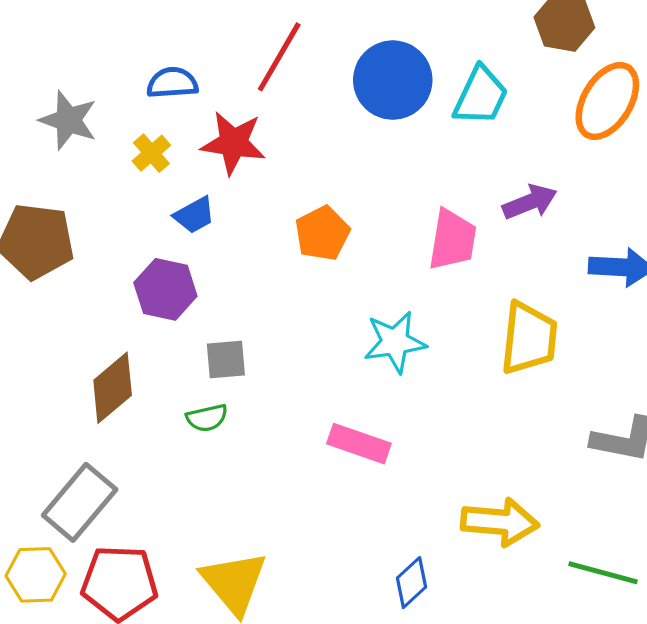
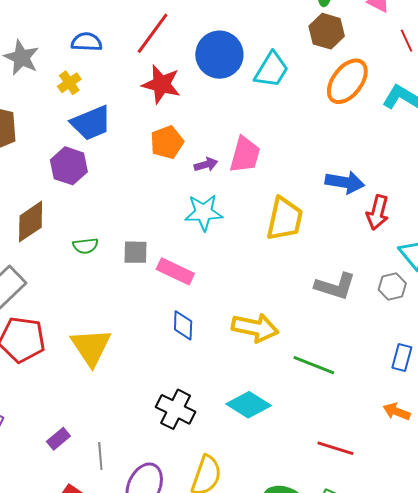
red star: (233, 143) -> (161, 84), moved
purple arrow: (530, 202) -> (206, 165), moved, size x0.7
blue trapezoid: (194, 215) -> (91, 123), size x1.6
gray square: (226, 359) -> (135, 252), moved
blue diamond: (412, 583) -> (183, 325), moved, turned -52

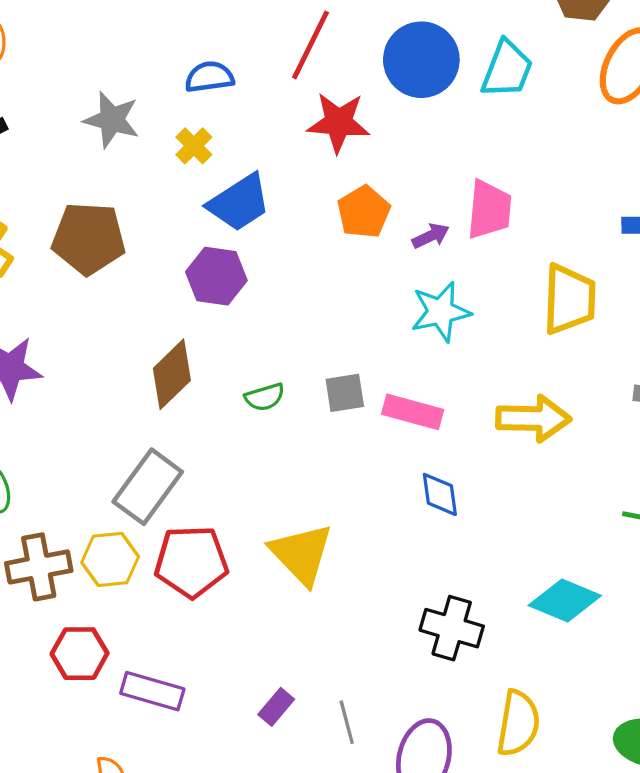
yellow arrow: (255, 328) -> (533, 418), moved

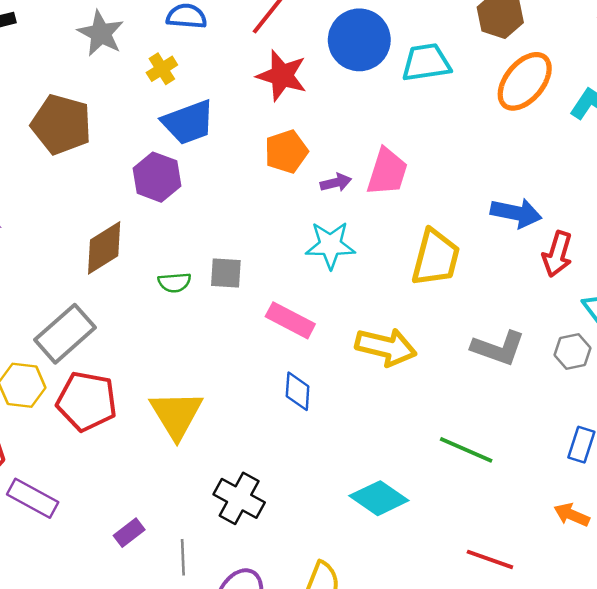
cyan trapezoid: (507, 69) -> (426, 63), turned -132
gray square: (345, 393) -> (226, 273), moved
black cross: (452, 628) -> (239, 498), moved

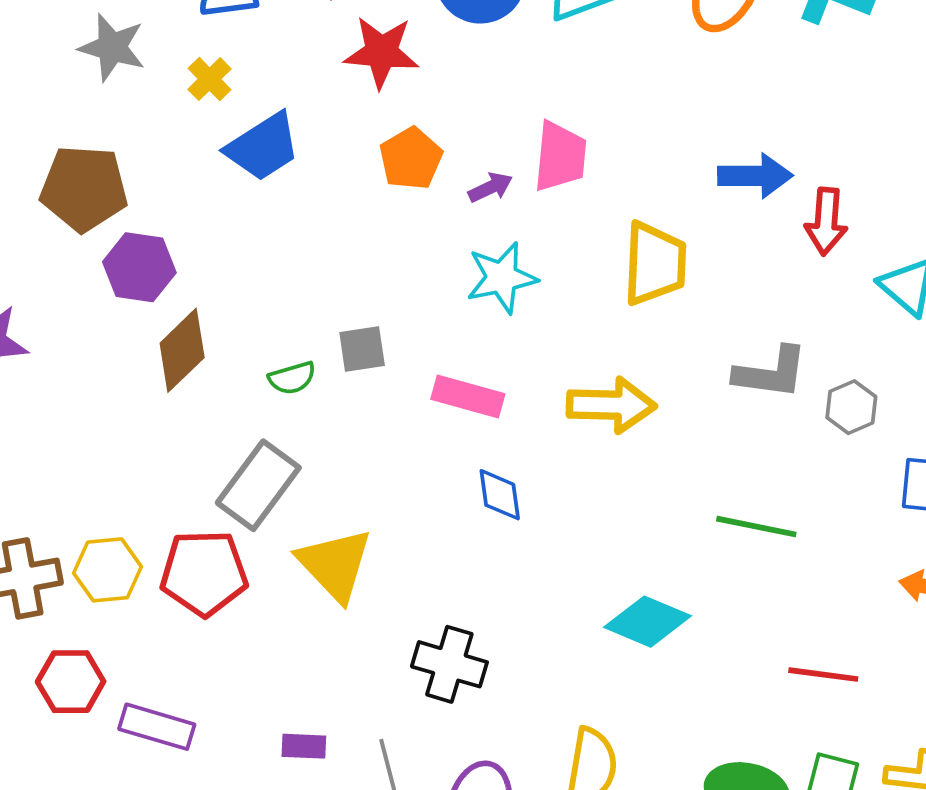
purple hexagon: (157, 177) -> (139, 267), moved
gray rectangle: (65, 334) -> (258, 485), moved
gray hexagon: (573, 351) -> (851, 407), moved
purple rectangle: (129, 533) -> (304, 746), turned 52

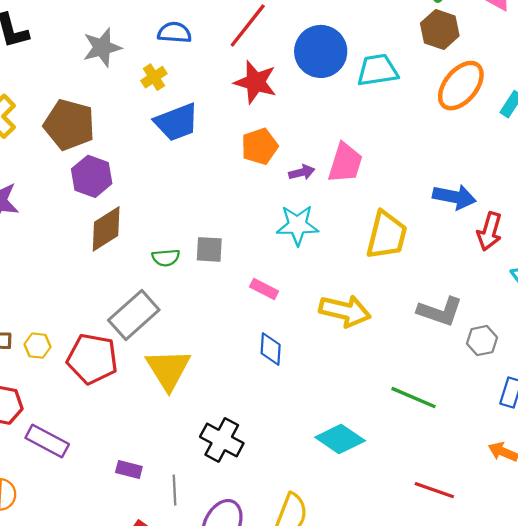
gray star: (112, 47) -> (102, 47), turned 30
pink rectangle: (468, 396) -> (264, 289), size x0.7
yellow hexagon: (108, 570) -> (38, 346), size x0.7

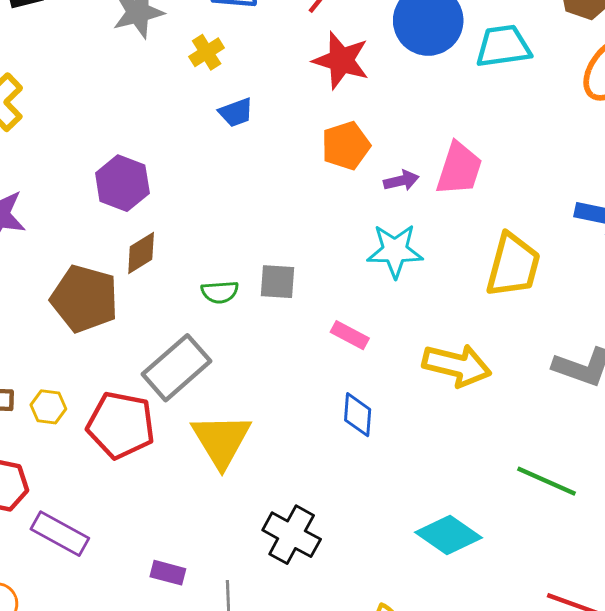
blue trapezoid: (177, 122) -> (236, 112), size x0.6
brown pentagon: (69, 125) -> (84, 299), moved
brown diamond: (106, 229) -> (141, 253), size x0.7

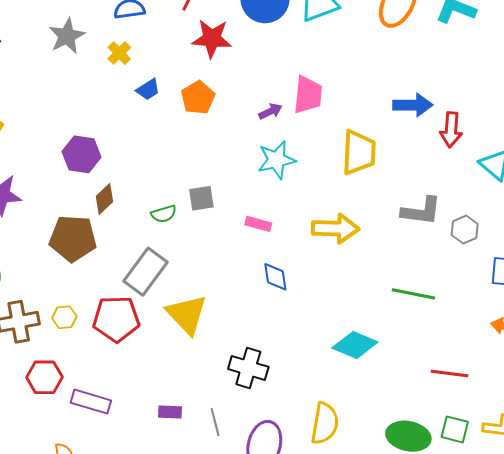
orange pentagon: (346, 146) -> (198, 98), moved

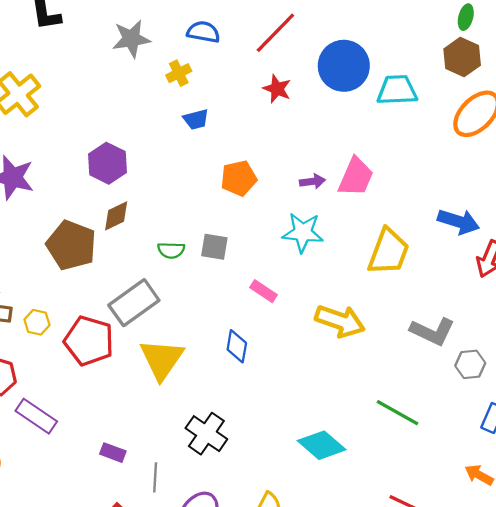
red star: (212, 39) -> (277, 89), size x0.7
orange pentagon: (198, 98) -> (239, 178), moved
blue diamond: (275, 277) -> (237, 346), moved

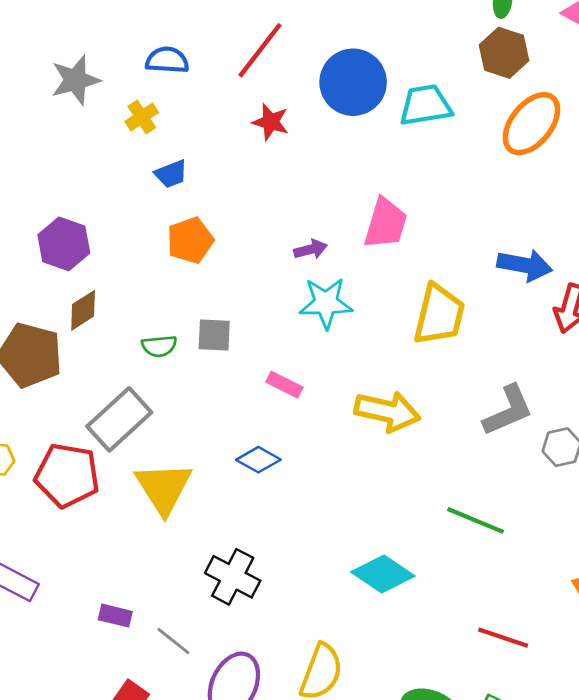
orange pentagon: (239, 178) -> (190, 240), moved
purple arrow: (313, 181) -> (311, 249), moved
gray L-shape: (432, 331) -> (508, 411), turned -42
blue diamond: (237, 346) -> (258, 460), turned -64
gray line: (155, 477) -> (173, 641), turned -48

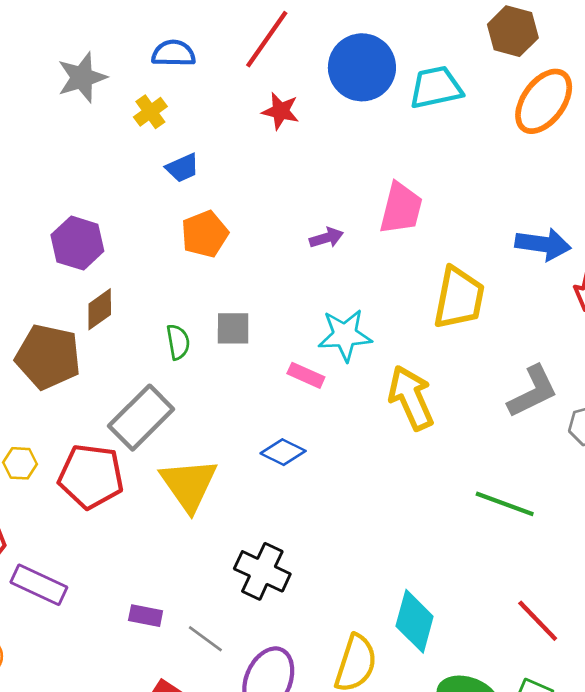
cyan star: (326, 303) -> (345, 335), moved
green semicircle: (159, 346) -> (178, 342), turned -92
yellow arrow: (387, 411) -> (411, 398), turned -124
cyan diamond: (383, 574) -> (415, 621), moved, turned 74
red line: (503, 638) -> (538, 621), turned 30

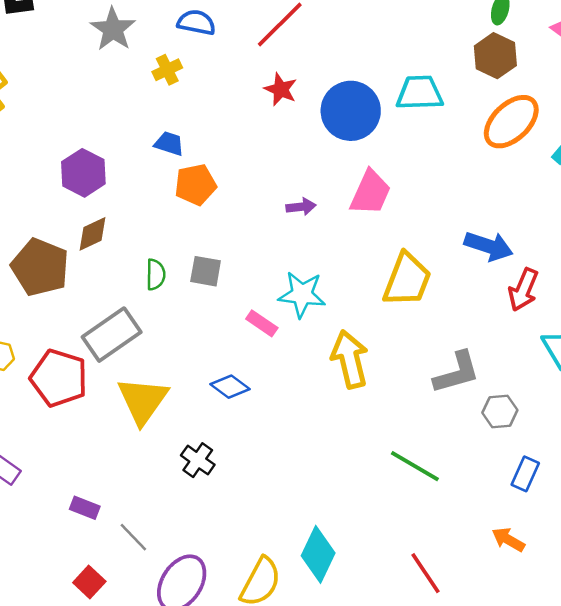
blue circle: (362, 67) -> (351, 111), moved
gray star: (82, 77) -> (113, 29), turned -30
blue trapezoid: (182, 168) -> (169, 144), moved, turned -148
black cross: (262, 571) -> (198, 460), moved, size x0.7

